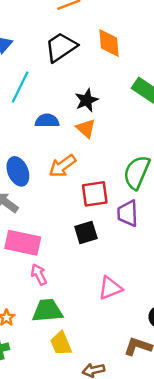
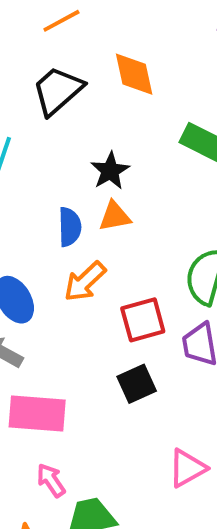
blue semicircle: (47, 121) -> (70, 227), moved, turned 95
orange triangle: (86, 128) -> (115, 216), turned -45
pink arrow: (39, 275) -> (51, 480), moved

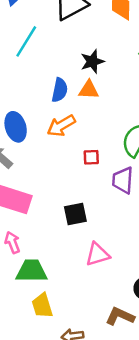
red square: (143, 320) -> (91, 157), size x0.6
black square: (137, 384) -> (75, 214), moved

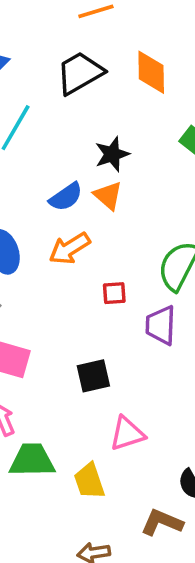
blue semicircle: (60, 90) -> (66, 197), turned 45
orange triangle: (89, 90) -> (108, 196), turned 40
yellow trapezoid: (42, 306) -> (89, 481), moved

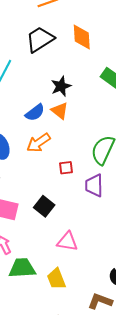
black square: (93, 376) -> (44, 206), moved, turned -36
pink triangle: (127, 434) -> (67, 242), moved, turned 30

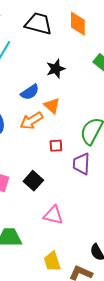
black trapezoid: (40, 39) -> (38, 24), turned 44
orange triangle: (60, 111) -> (52, 106), moved
yellow trapezoid: (56, 279) -> (52, 262), moved

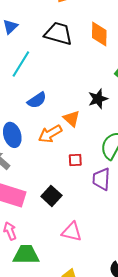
black star: (56, 69) -> (98, 99), moved
blue semicircle: (30, 92) -> (37, 100), moved

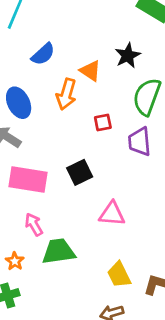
black star: (98, 99) -> (128, 56), moved
orange arrow: (50, 134) -> (66, 94), turned -35
black square: (51, 196) -> (80, 172), turned 30

